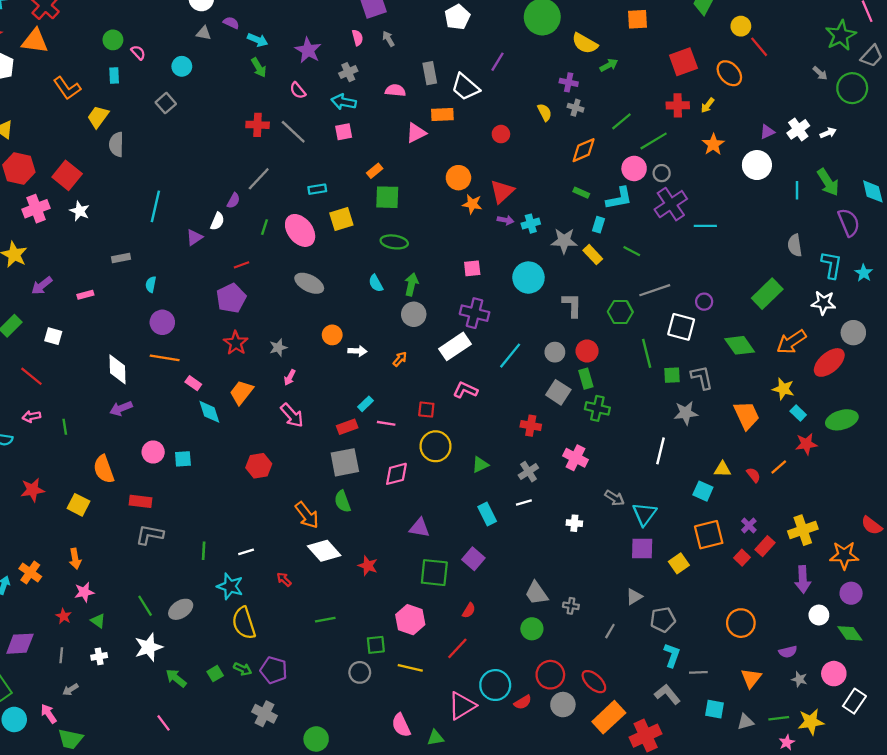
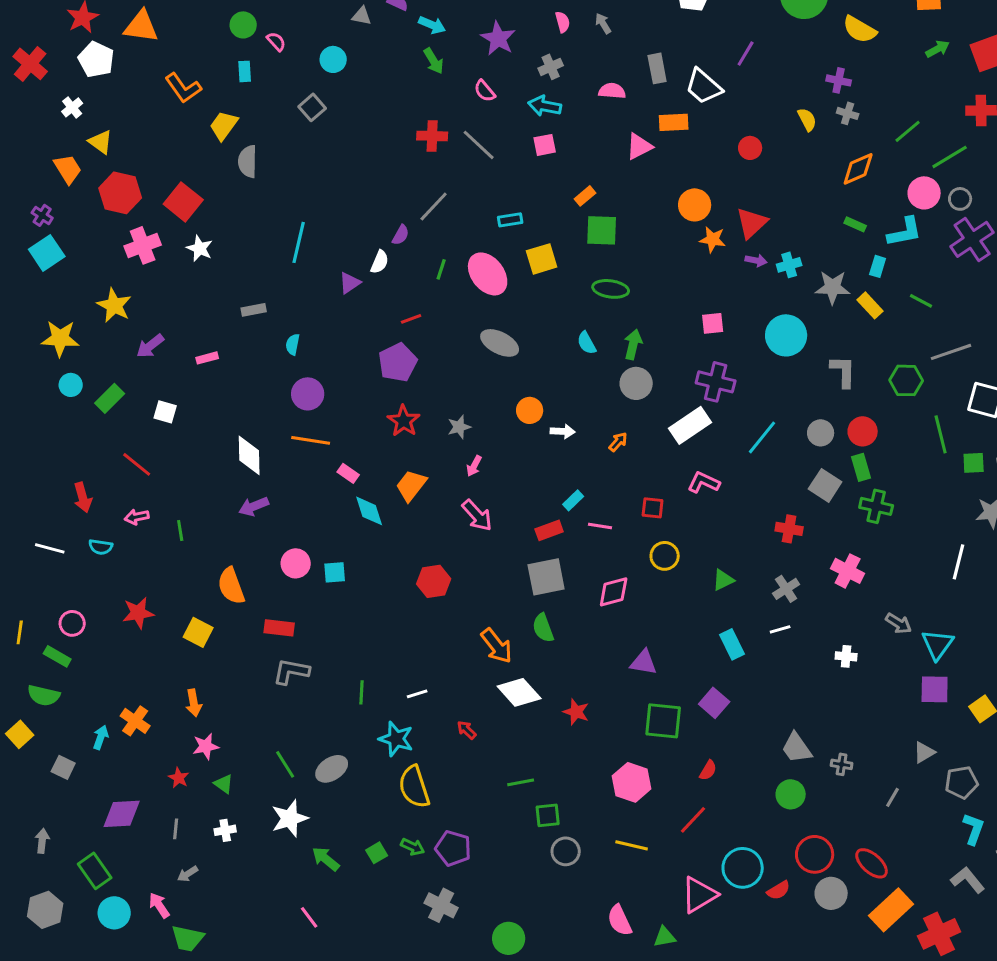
green arrow: (609, 65) -> (938, 49), moved
yellow circle: (435, 446) -> (665, 556), size x0.7
green square: (376, 645) -> (548, 815), moved

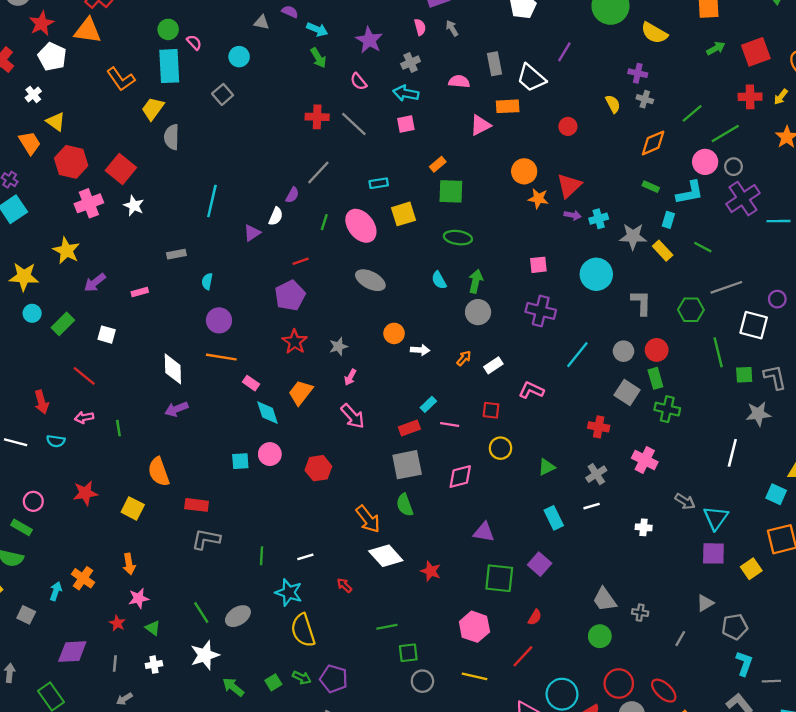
cyan rectangle: (245, 71) -> (169, 66), size x2.0
white rectangle: (690, 425) -> (493, 365), moved, size x0.6
pink circle: (296, 563) -> (270, 454), moved

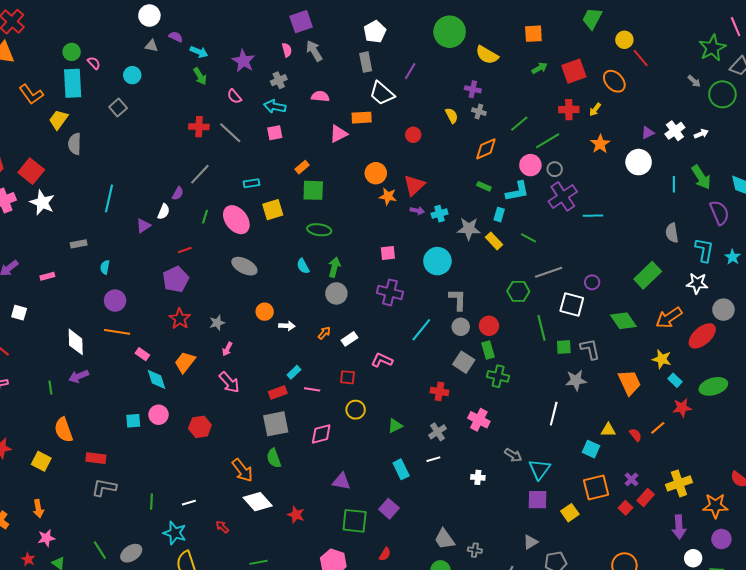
gray arrow: (452, 28) -> (314, 51), size x1.5
gray rectangle: (495, 64) -> (366, 62), moved
white star: (134, 206) -> (42, 202), size x1.4
gray L-shape: (641, 303) -> (458, 300), moved
green line: (118, 428) -> (50, 387), moved

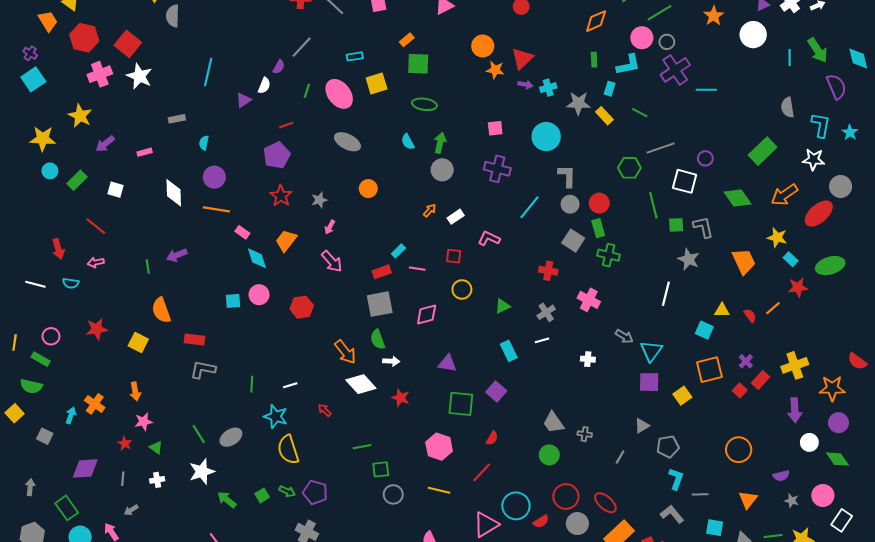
green rectangle: (484, 186) -> (594, 60), turned 64
white arrow: (287, 326) -> (391, 361), moved
white diamond: (76, 342) -> (174, 193), moved
gray star: (576, 380) -> (689, 259), turned 30

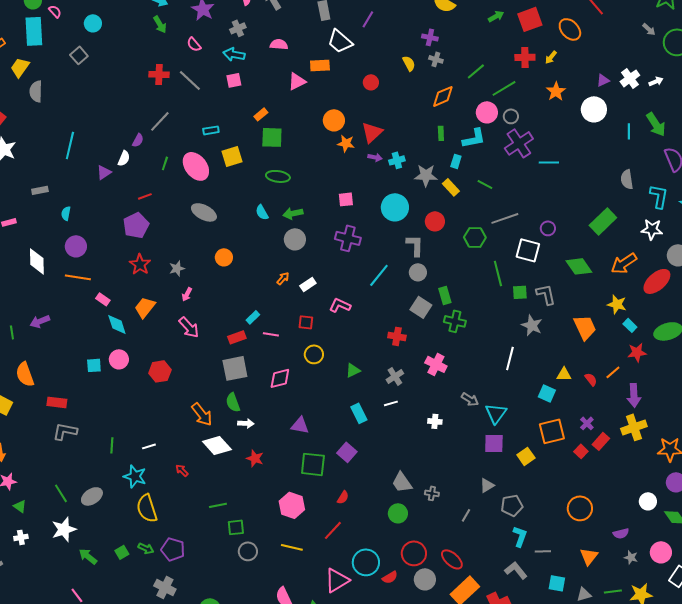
green arrow: (440, 143) -> (293, 213), turned -114
red circle: (599, 203) -> (435, 221), moved
purple arrow: (795, 410) -> (634, 395), moved

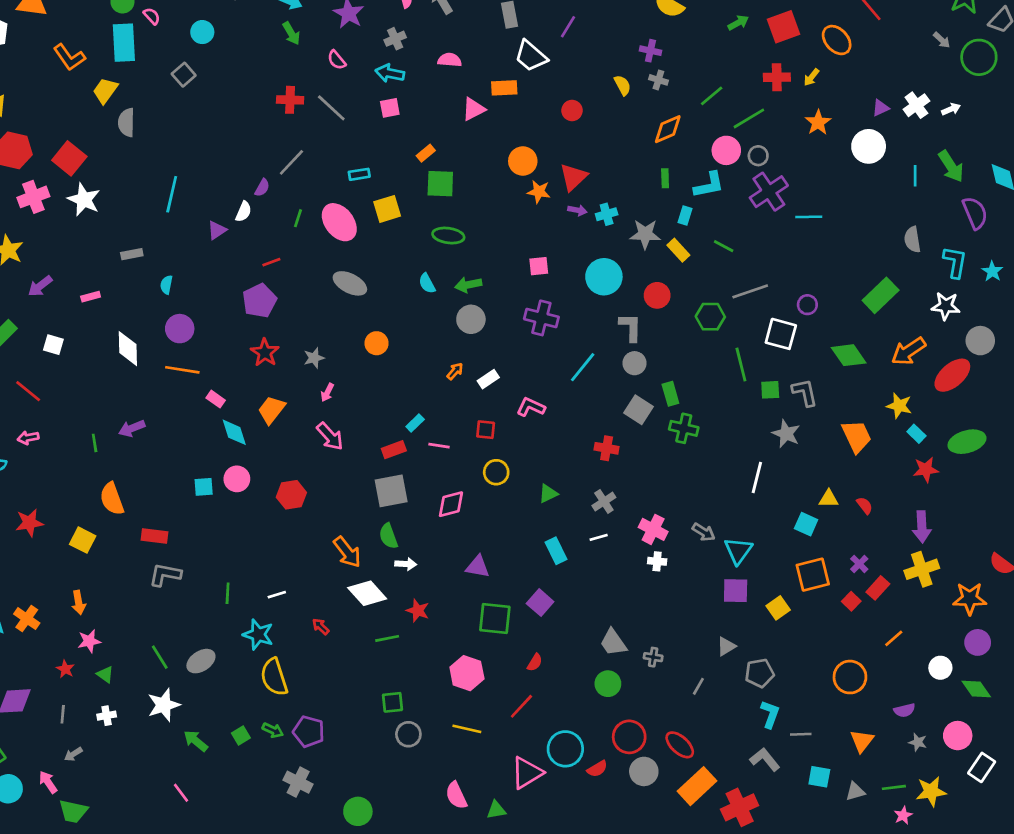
pink cross: (436, 364) -> (653, 529), moved
orange line: (613, 372) -> (894, 638), moved
green line: (218, 505) -> (387, 638), moved

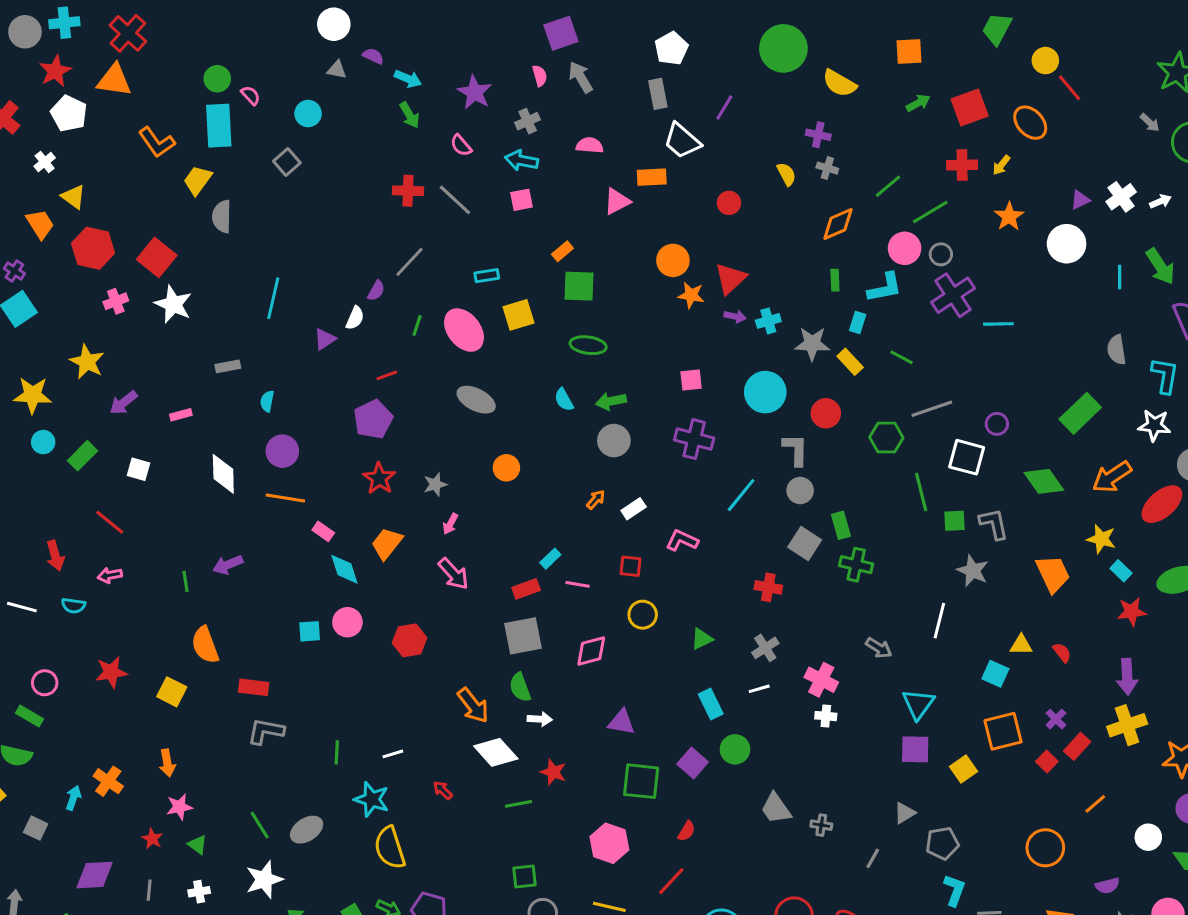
pink cross: (33, 197) -> (116, 301), size x0.7
gray arrow: (704, 532) -> (879, 648), moved
green circle: (608, 684) -> (735, 749), moved

